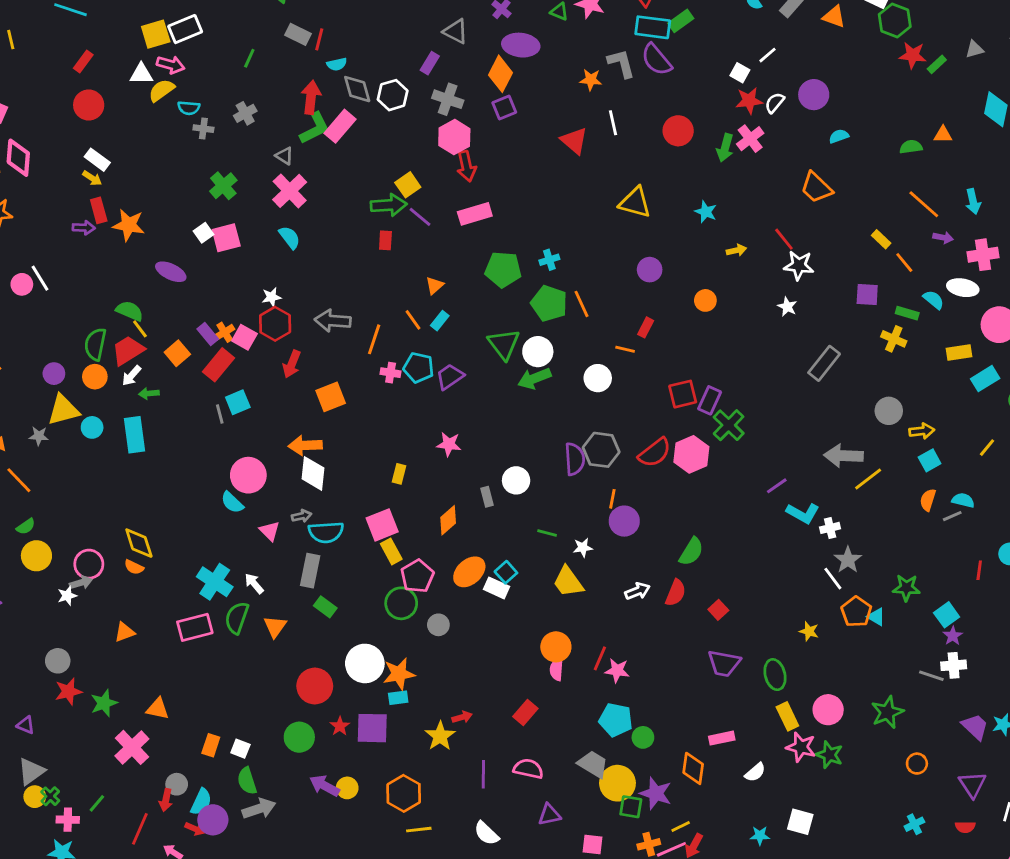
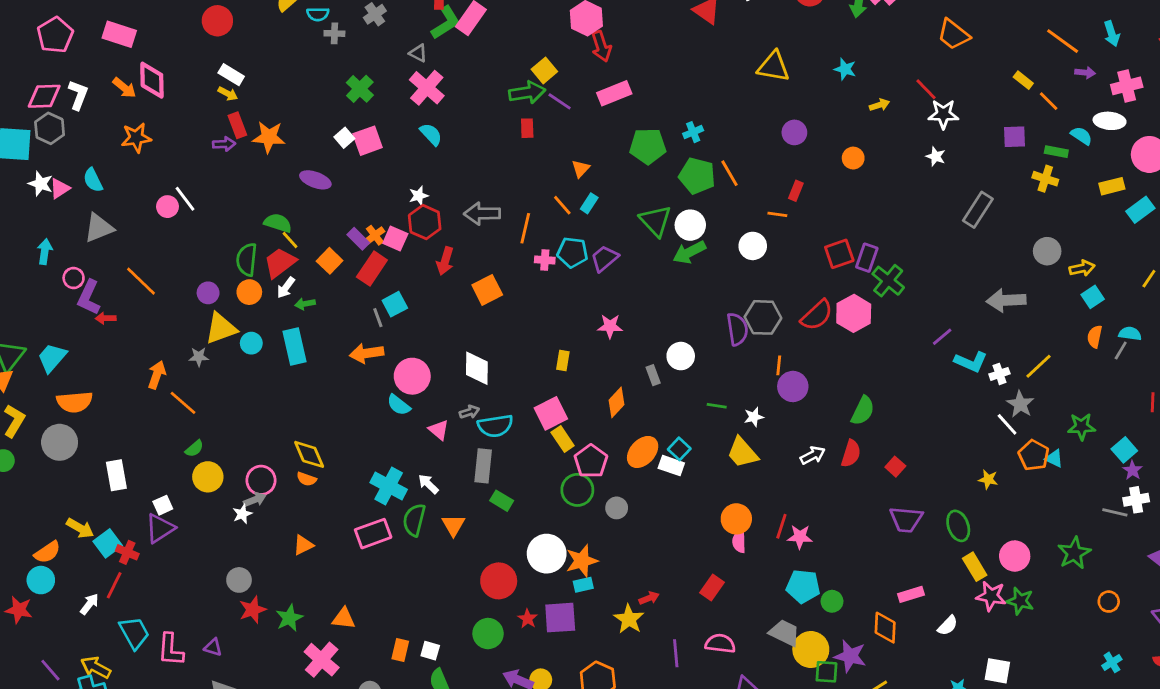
orange arrow: (305, 445) -> (367, 353), moved
yellow line: (868, 479) -> (1038, 366), moved
gray line: (952, 516) -> (1121, 351), turned -30

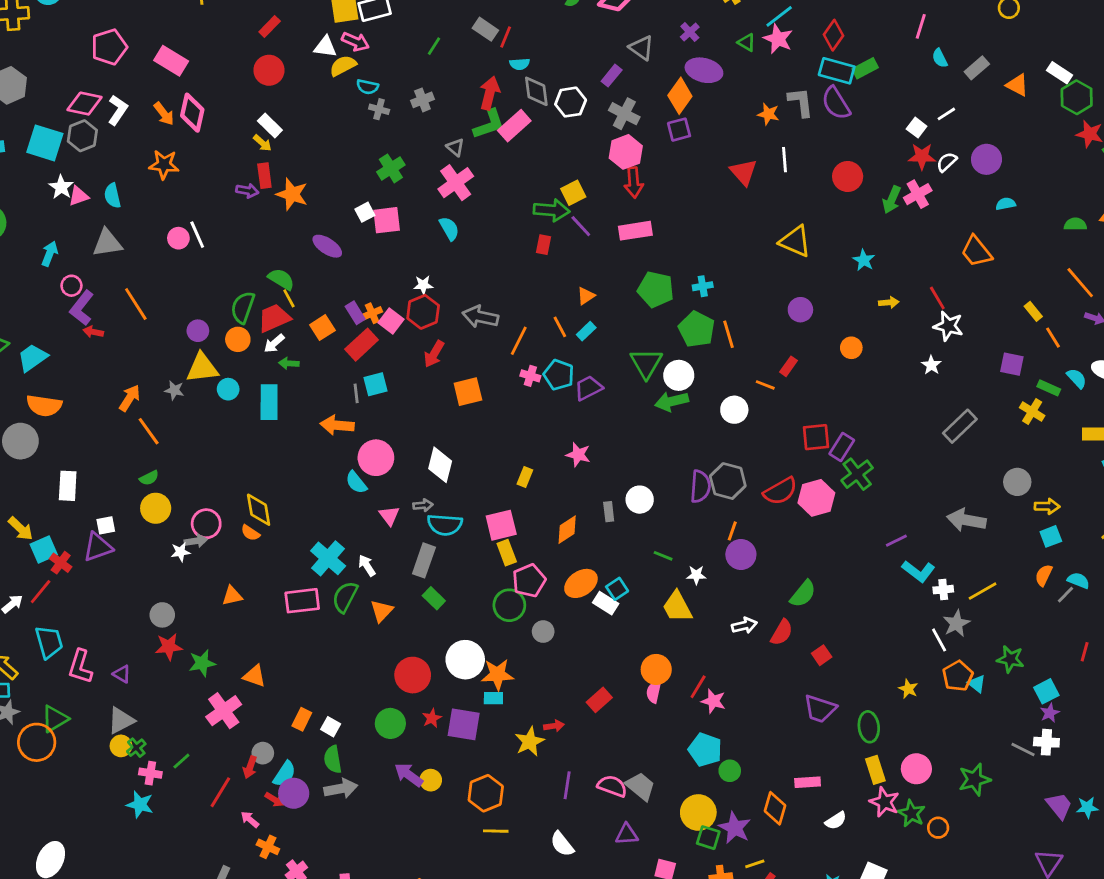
red rectangle: (712, 587) -> (599, 700), moved
orange circle: (1109, 602) -> (938, 828), moved
gray trapezoid: (785, 633) -> (640, 786), moved

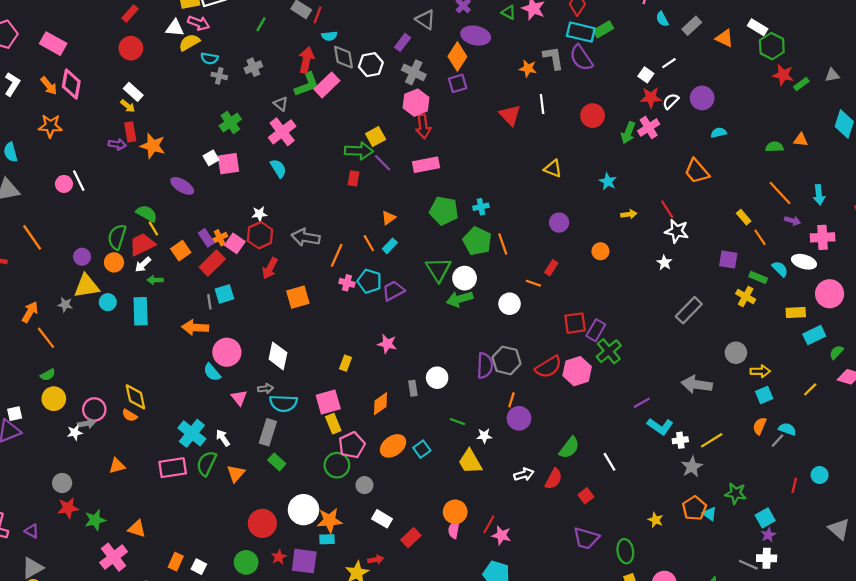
yellow triangle: (795, 241) -> (553, 168), size x0.7
white rectangle: (606, 603) -> (382, 519), moved
white line: (939, 640) -> (610, 462), moved

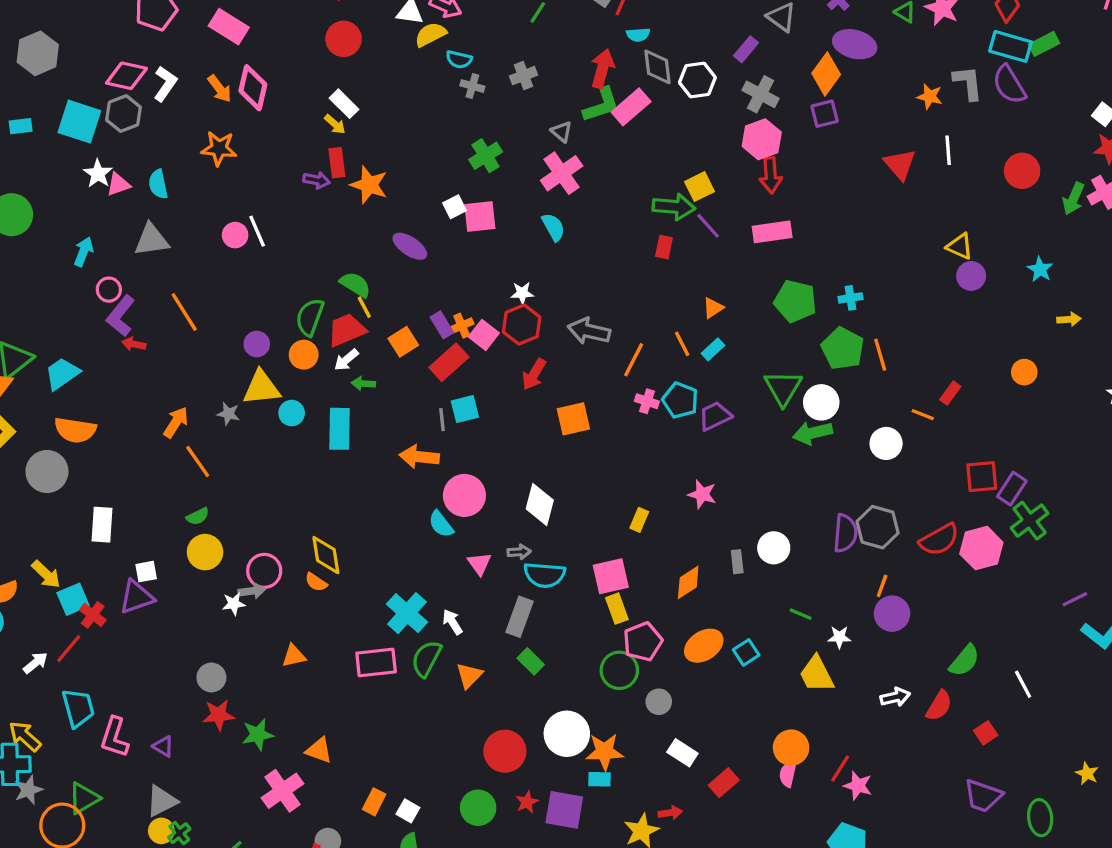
purple circle: (559, 223) -> (971, 276), moved

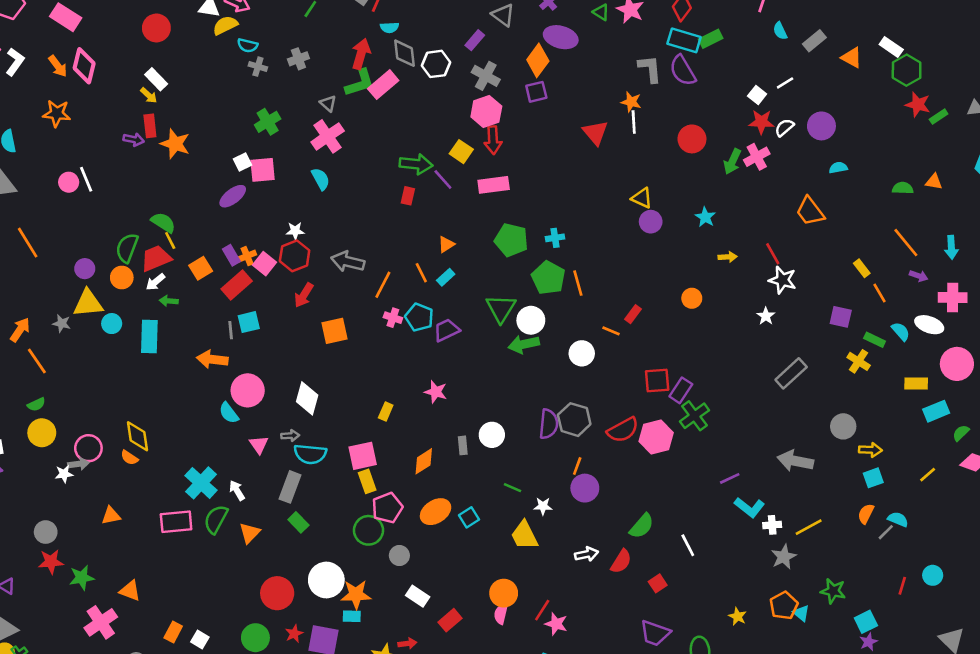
orange star: (930, 96) -> (631, 102), moved
yellow square: (699, 187) -> (461, 152), moved, turned -30
purple ellipse: (410, 246) -> (233, 196), moved, turned -72

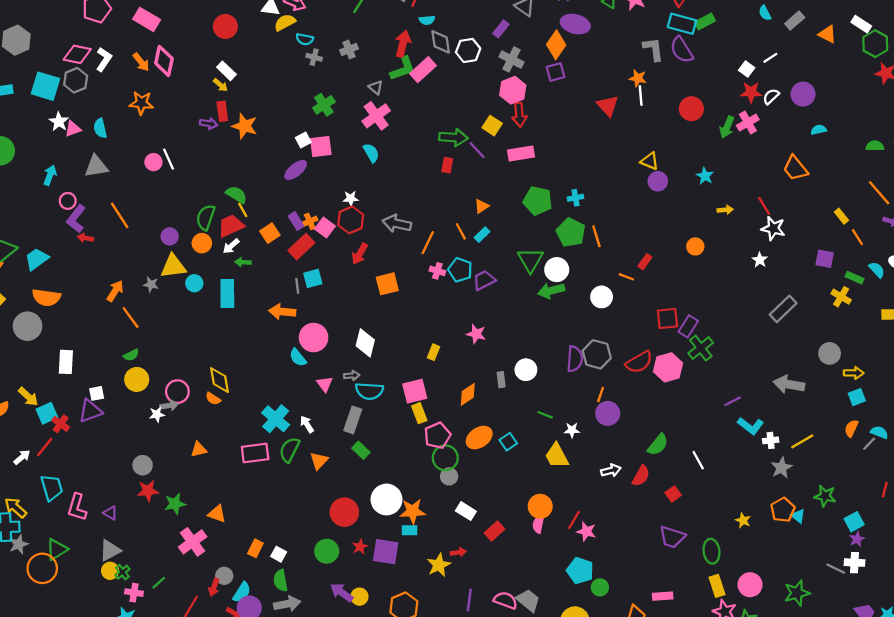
green circle: (368, 530) -> (445, 458), moved

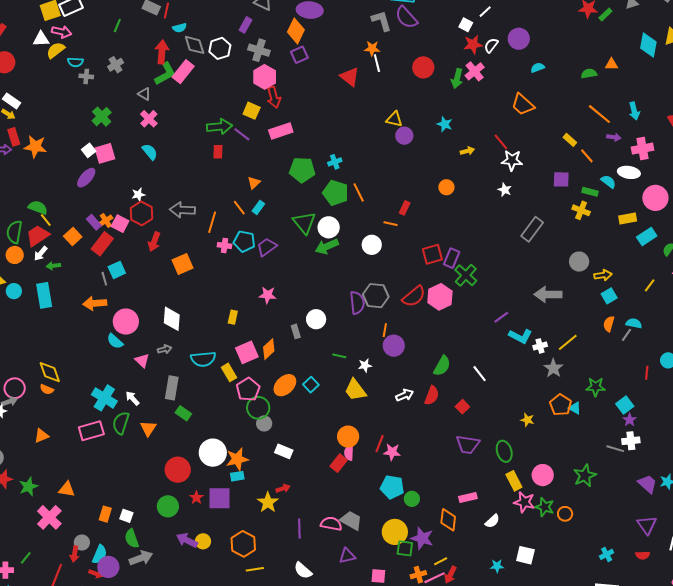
pink cross: (376, 116) -> (149, 119), size x0.7
cyan semicircle: (369, 391) -> (203, 359), moved
pink square: (415, 391) -> (247, 352), moved
red rectangle: (494, 531) -> (339, 463), moved

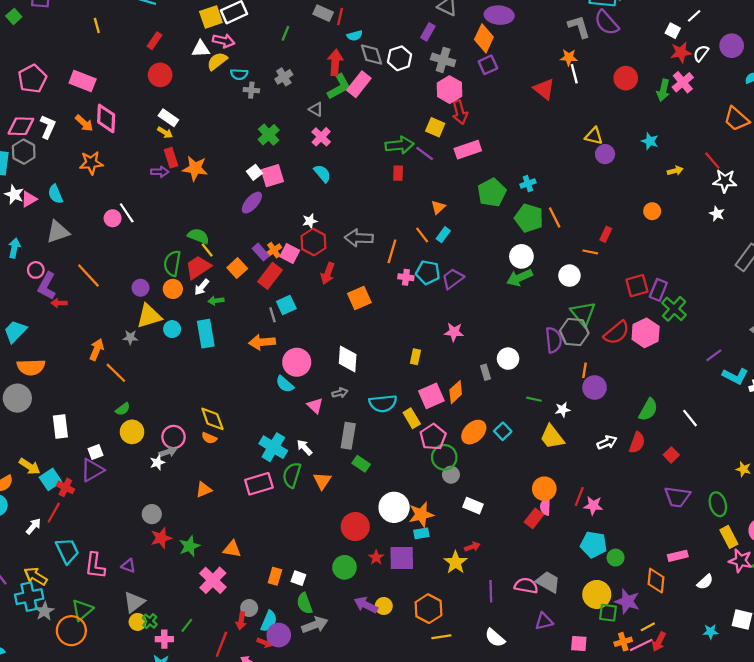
green pentagon: (302, 170) -> (492, 193), turned -30
green triangle: (304, 223) -> (583, 314), moved

